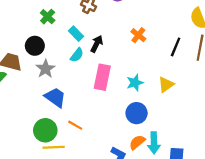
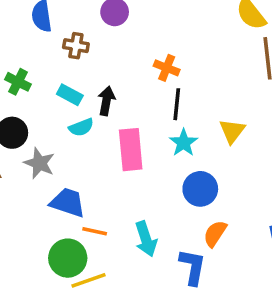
black line: (176, 47) -> (177, 104), moved
cyan semicircle: (77, 55) -> (81, 127), turned 48
orange line: (75, 125) -> (95, 231), moved
cyan arrow: (154, 143) -> (146, 239), moved

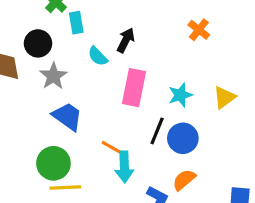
orange cross: (167, 68) -> (199, 30), moved
cyan rectangle: (70, 95) -> (76, 23), moved, turned 35
black line: (177, 104) -> (157, 131), moved
cyan semicircle: (81, 127) -> (98, 56), turned 50
orange line: (95, 231) -> (112, 147), moved

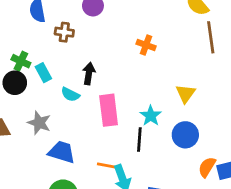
black circle: (38, 43) -> (15, 83), moved
cyan star: (180, 95) -> (151, 116), moved
blue circle: (183, 138) -> (185, 135), moved
orange semicircle: (184, 180) -> (207, 167), moved

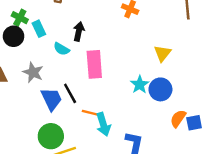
cyan star: (151, 116) -> (140, 85), moved
black line: (139, 140) -> (70, 93), moved, turned -36
blue trapezoid: (62, 152) -> (52, 99), turned 45

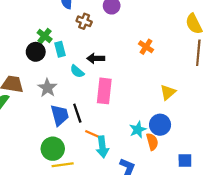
black arrow: (79, 31) -> (96, 58), turned -112
cyan star: (140, 85) -> (138, 130), moved
orange semicircle: (178, 119) -> (152, 142), moved, turned 119

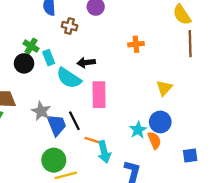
orange cross: (146, 47) -> (136, 44), turned -32
cyan semicircle: (77, 71) -> (69, 78), size x1.6
gray star: (47, 88) -> (41, 111), moved

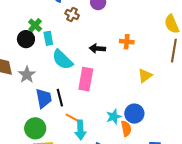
black arrow: (86, 63) -> (97, 49), moved
yellow triangle: (164, 88) -> (145, 76), moved
gray star: (41, 111) -> (27, 75), moved

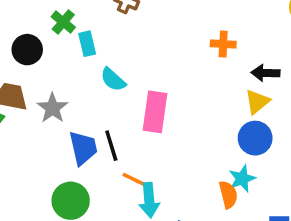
black circle: (26, 39) -> (27, 50), moved
black arrow: (97, 49) -> (265, 73), moved
cyan semicircle: (62, 60) -> (113, 80), size x0.7
blue circle: (134, 114) -> (255, 138), moved
cyan star: (114, 117) -> (242, 179), moved

